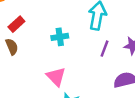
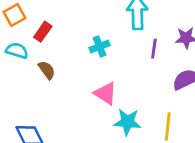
red rectangle: (16, 24) -> (43, 32), moved

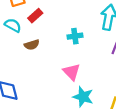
brown semicircle: (47, 70) -> (32, 45), turned 96

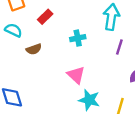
red rectangle: (35, 16) -> (45, 17), moved

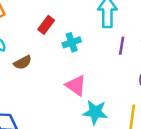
red rectangle: (45, 17) -> (46, 25), moved

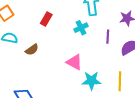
cyan cross: (72, 42) -> (81, 28), moved
purple line: (122, 46) -> (108, 37), moved

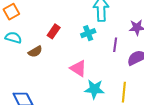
red rectangle: (46, 19) -> (54, 31), moved

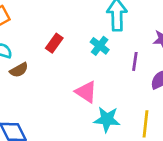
cyan cross: (88, 33) -> (100, 46), turned -32
brown semicircle: (35, 52) -> (19, 70), moved

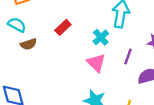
pink triangle: (86, 92) -> (96, 63), moved

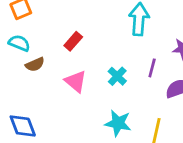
cyan cross: (101, 37) -> (117, 76), moved
pink triangle: (96, 63) -> (76, 81), moved

